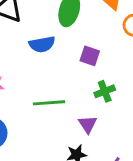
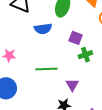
green cross: (105, 91) -> (85, 55), moved

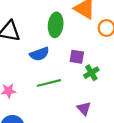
green line: (46, 69) -> (49, 83), moved

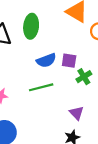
green ellipse: (56, 25) -> (31, 26), moved
blue semicircle: (39, 54) -> (46, 60), moved

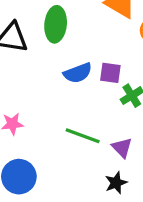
green line: (41, 87) -> (83, 136), moved, turned 35

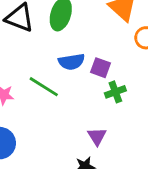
green line: (83, 136) -> (44, 87), moved

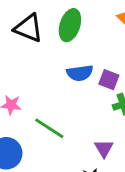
green line: (44, 87) -> (49, 128), moved

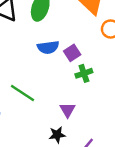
purple square: (109, 80) -> (72, 53), turned 35

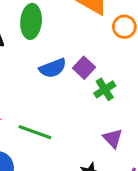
purple triangle: (68, 110) -> (113, 138), moved

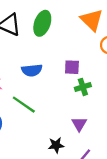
blue semicircle: (53, 68) -> (32, 70), moved
purple square: (84, 68) -> (72, 67), turned 35

